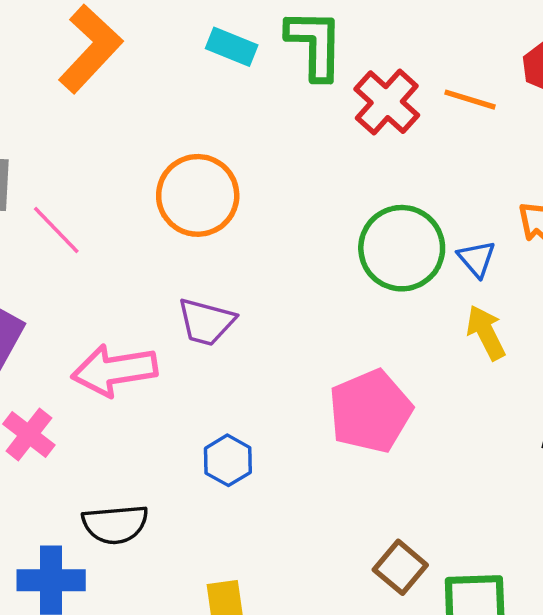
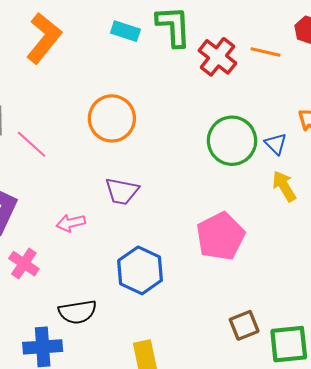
pink arrow: (114, 370) -> (71, 223), size x0.6
blue hexagon: (228, 460) -> (140, 270), size x1.6
brown square: (400, 567) -> (244, 325), turned 32

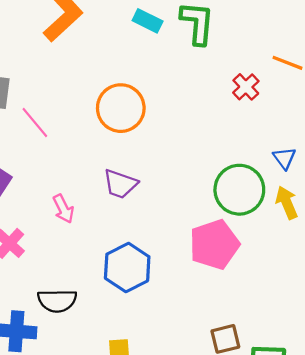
red cross: (217, 57) -> (246, 87), moved, size x0.7
green circle: (232, 141) -> (239, 190), moved
pink arrow: (71, 223) -> (63, 209), turned -112

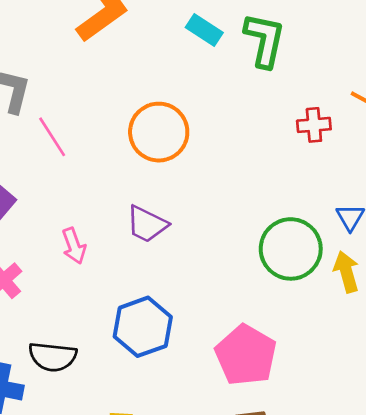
red cross: (246, 87) -> (314, 125), turned 32
pink pentagon: (214, 244) -> (246, 355), moved, turned -30

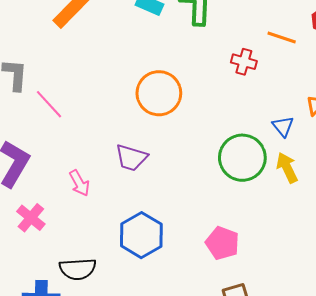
red cross: (314, 125) -> (244, 62), turned 30
orange circle: (159, 132) -> (159, 93), moved
pink pentagon: (246, 355) -> (222, 243), size x0.7

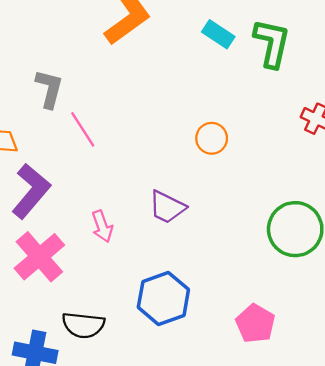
orange circle: (159, 93) -> (212, 138), size x0.6
pink cross: (31, 218) -> (39, 257), size x1.5

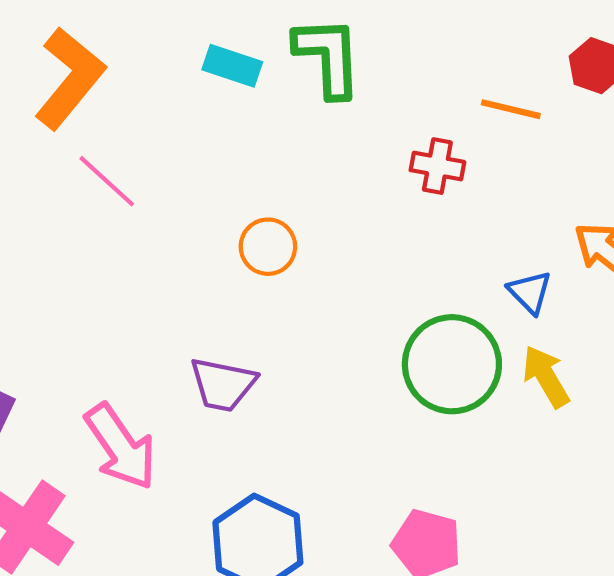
pink line: (83, 129) -> (107, 181), moved
pink arrow: (102, 226) -> (121, 447), size x1.6

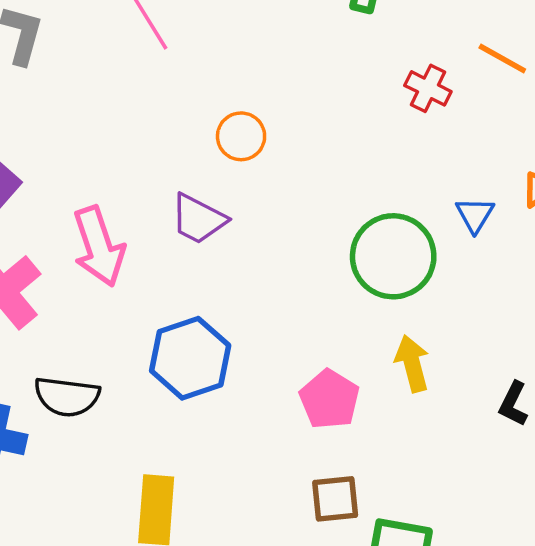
orange circle: (268, 247) -> (241, 136), moved
yellow arrow: (546, 377) -> (412, 364), moved

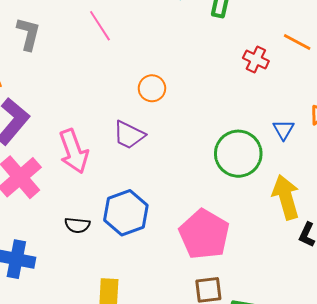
yellow arrow: (412, 364) -> (286, 197), moved, size x1.4
black semicircle: (67, 397) -> (77, 225), moved, size x0.7
pink pentagon: (330, 399) -> (204, 234), size x1.5

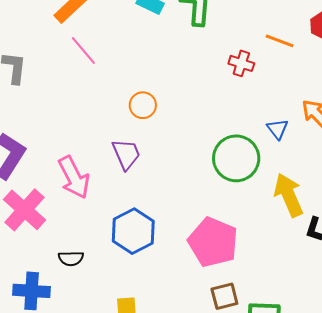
purple trapezoid: (129, 135) -> (126, 154), turned -132
black semicircle: (77, 225) -> (71, 258), moved

